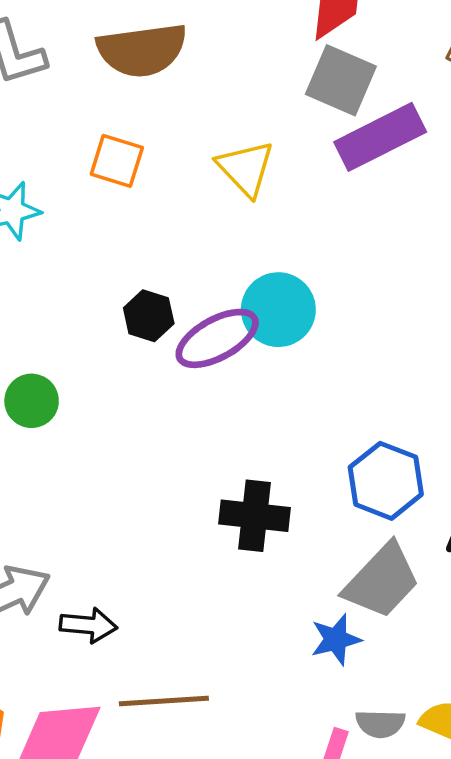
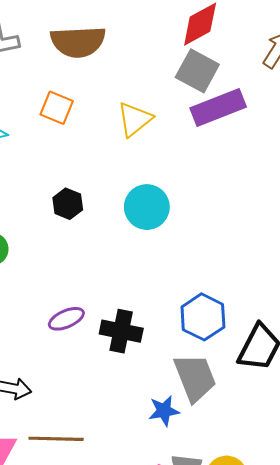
yellow triangle: (246, 168) -> (135, 119), turned 30
purple ellipse: (217, 338) -> (66, 319), moved, size x0.7
gray trapezoid: (382, 581) -> (195, 378), turned -70

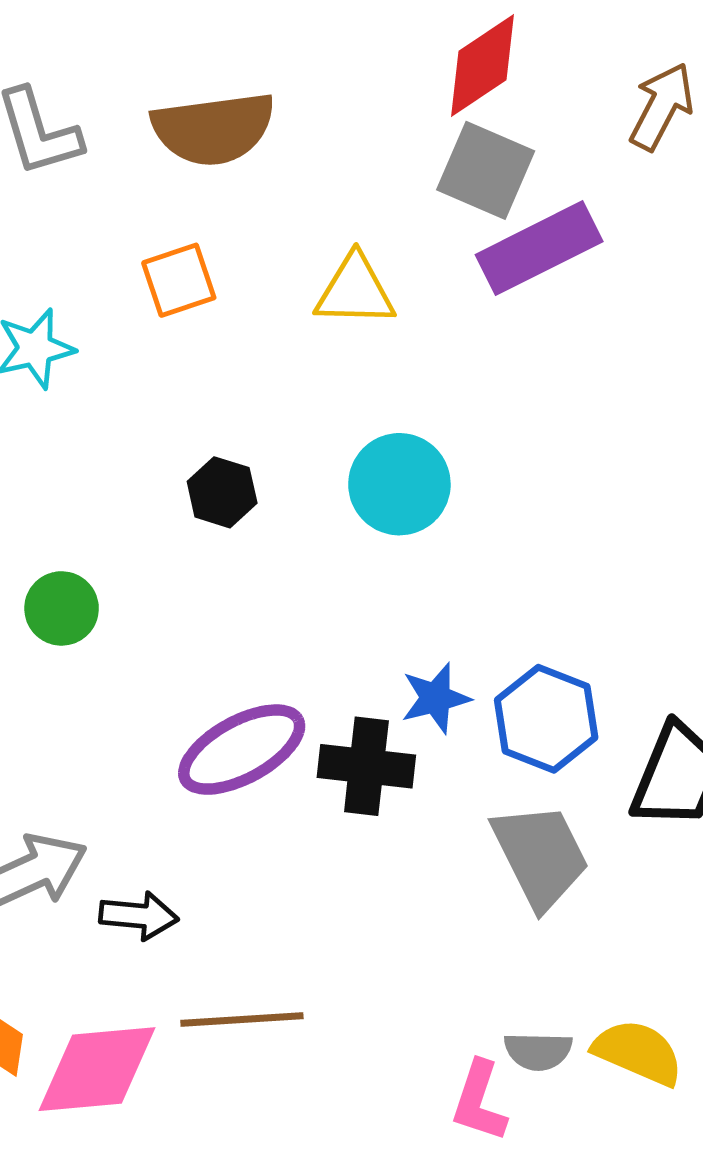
orange square: (57, 108) -> (179, 280), turned -36
yellow triangle: (135, 119) -> (355, 291), turned 45
purple ellipse: (66, 319) -> (242, 750), size x1.6
blue star: (164, 411) -> (436, 698), moved

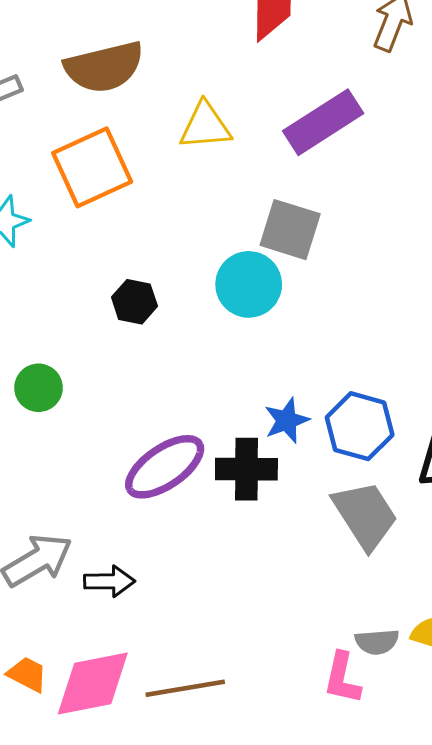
gray square: (486, 170) -> (290, 230), moved
orange square: (179, 280) -> (92, 167), size x1.6
yellow triangle: (355, 291) -> (205, 126), moved
brown line: (242, 1020) -> (185, 688), moved

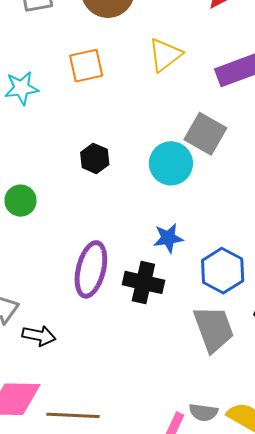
yellow triangle: (205, 126) -> (165, 55), turned -45
orange square: (92, 167) -> (86, 66), size x0.7
blue star: (287, 420) -> (168, 238), moved
purple ellipse: (165, 467) -> (91, 269), turned -54

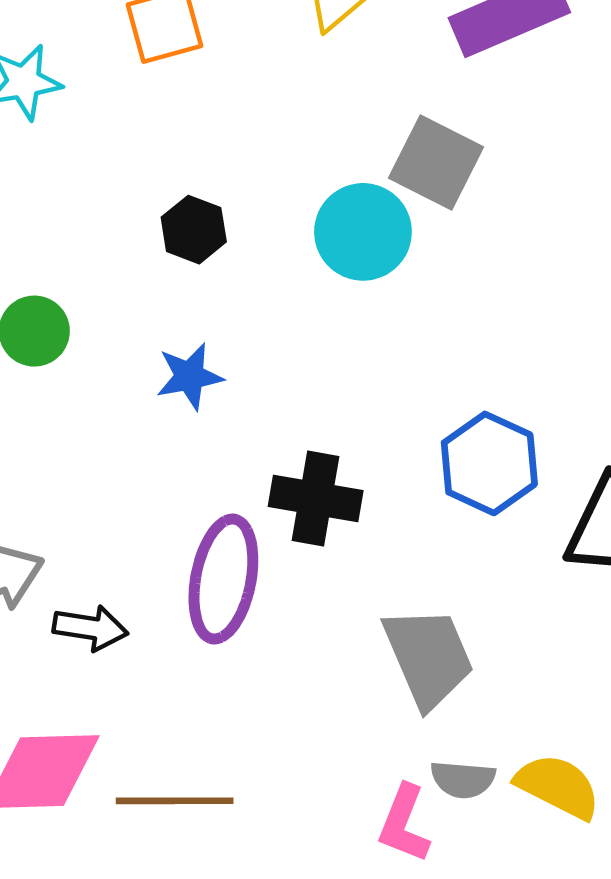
blue star: (168, 238) -> (190, 376), moved
purple ellipse: (91, 269) -> (223, 579), moved
gray trapezoid: (214, 329) -> (428, 657), moved

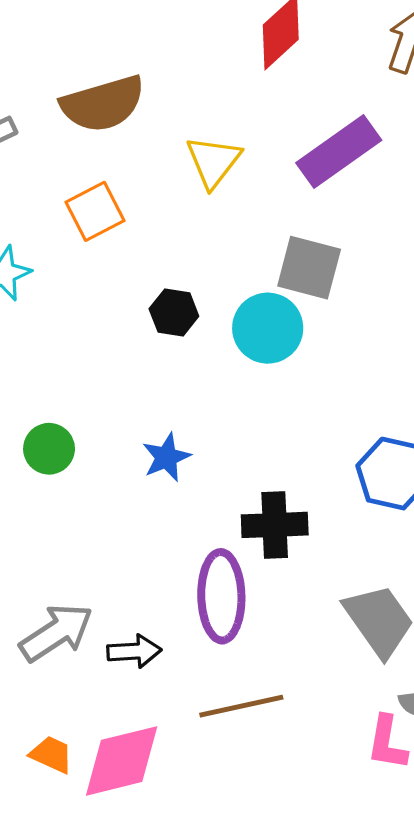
black hexagon: (194, 230) -> (174, 312), moved
brown line: (175, 801) -> (241, 706), moved

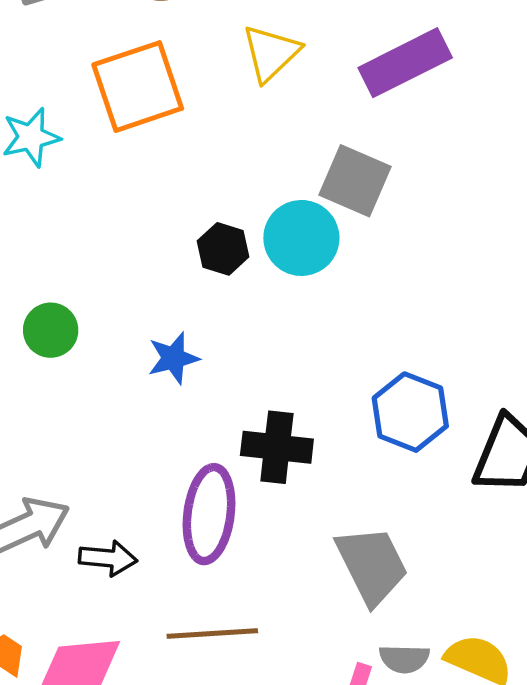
orange square: (95, 211) -> (138, 87), size x1.5
black hexagon: (174, 312) -> (223, 249), moved

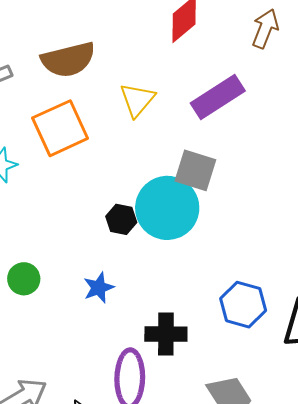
cyan circle: (301, 238) -> (167, 208), size x1.4

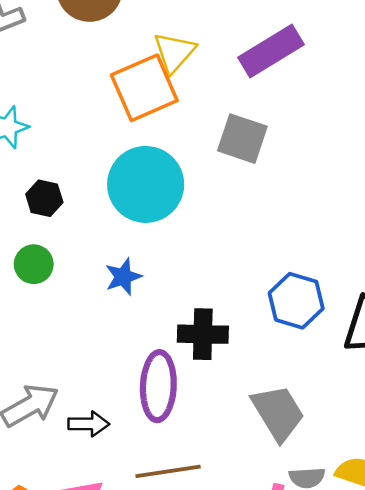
orange square: (60, 128) -> (144, 88), moved
cyan circle: (167, 208) -> (146, 184), moved
black hexagon: (121, 219) -> (44, 198), moved

